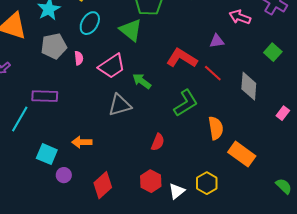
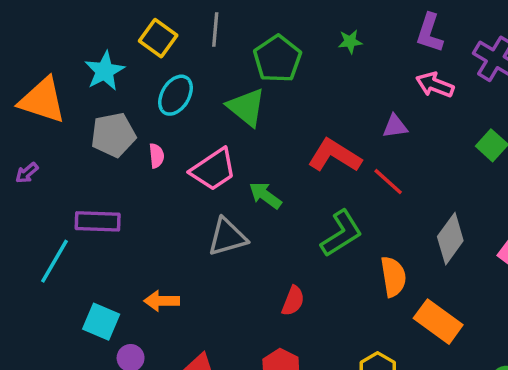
gray diamond: (249, 86) -> (450, 239), moved, turned 32

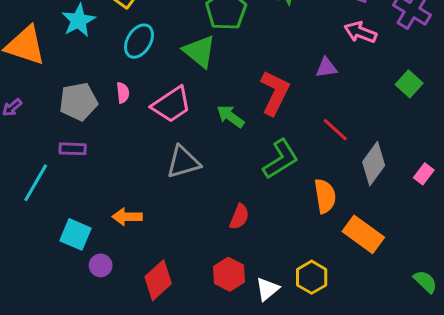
gray pentagon: (113, 135) -> (78, 102), moved
red L-shape: (335, 156) -> (275, 93), turned 84
red line: (388, 182) -> (335, 130), moved
green arrow: (265, 195) -> (230, 116), moved
purple rectangle: (98, 221) -> (73, 149), size x0.7

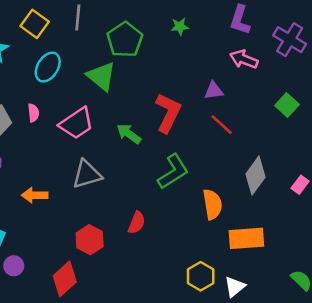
red line: (335, 130) -> (222, 125), moved
orange arrow: (127, 217) -> (35, 195), moved
orange rectangle: (363, 234) -> (246, 238), turned -40
red hexagon: (229, 274) -> (90, 240), moved
white triangle: (267, 289) -> (235, 287), moved

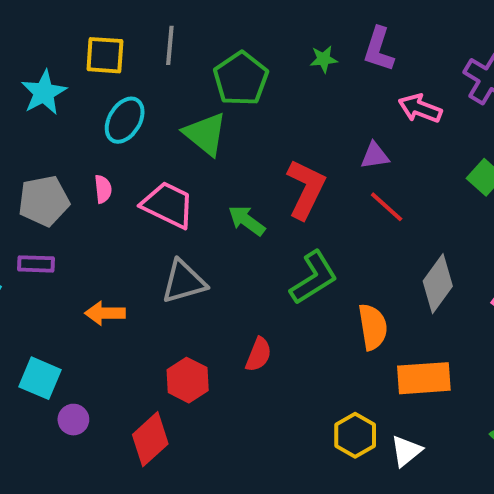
purple L-shape: (240, 20) -> (379, 49), moved
yellow square: (35, 24) -> (105, 55), turned -32
pink trapezoid: (77, 123) -> (168, 205), turned -120

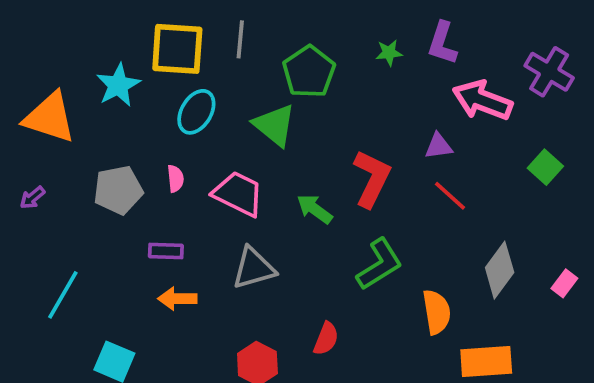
yellow square: (105, 55) -> (177, 49), size x1.4
pink arrow: (420, 108) -> (482, 100), size x1.4
purple rectangle: (36, 264) -> (166, 251), moved

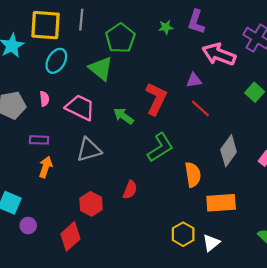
orange arrow: (177, 299) -> (46, 167), turned 108

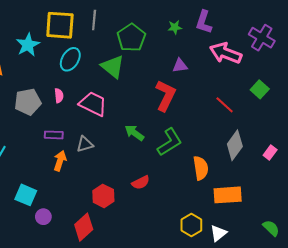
purple triangle: (194, 80) -> (180, 66), moved
red line: (200, 109) -> (225, 105), moved
green arrow: (124, 116) -> (134, 133), moved
gray triangle: (89, 150) -> (85, 144), moved, size x0.7
red semicircle: (130, 190) -> (141, 183), turned 42

